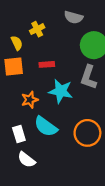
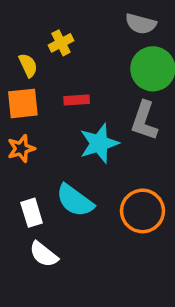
gray semicircle: (74, 17) -> (141, 24), moved
cyan star: (61, 91) -> (99, 143), turned -30
orange star: (30, 100) -> (21, 149), moved

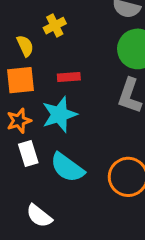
cyan star: (99, 143) -> (59, 114), moved
white rectangle: (32, 213) -> (28, 153), moved

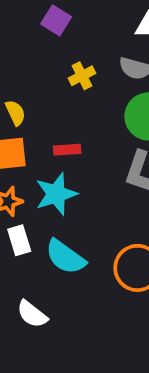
yellow cross: (55, 26) -> (82, 76), moved

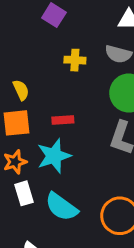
yellow cross: (82, 76) -> (75, 60), turned 30

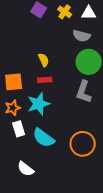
yellow cross: (75, 60) -> (65, 12), moved, turned 32
yellow semicircle: (21, 90) -> (44, 60), moved

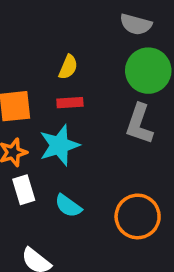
yellow semicircle: (44, 60) -> (68, 67), turned 48
cyan semicircle: (44, 138) -> (68, 206), size x0.7

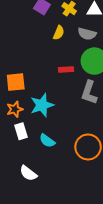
yellow semicircle: (68, 67) -> (59, 33), moved
red rectangle: (70, 103) -> (66, 69), moved

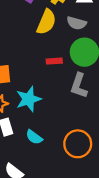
yellow semicircle: (59, 33) -> (46, 22), size x1.6

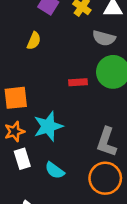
yellow semicircle: (46, 22) -> (34, 41), moved, size x0.6
gray L-shape: (79, 86) -> (107, 142), moved

